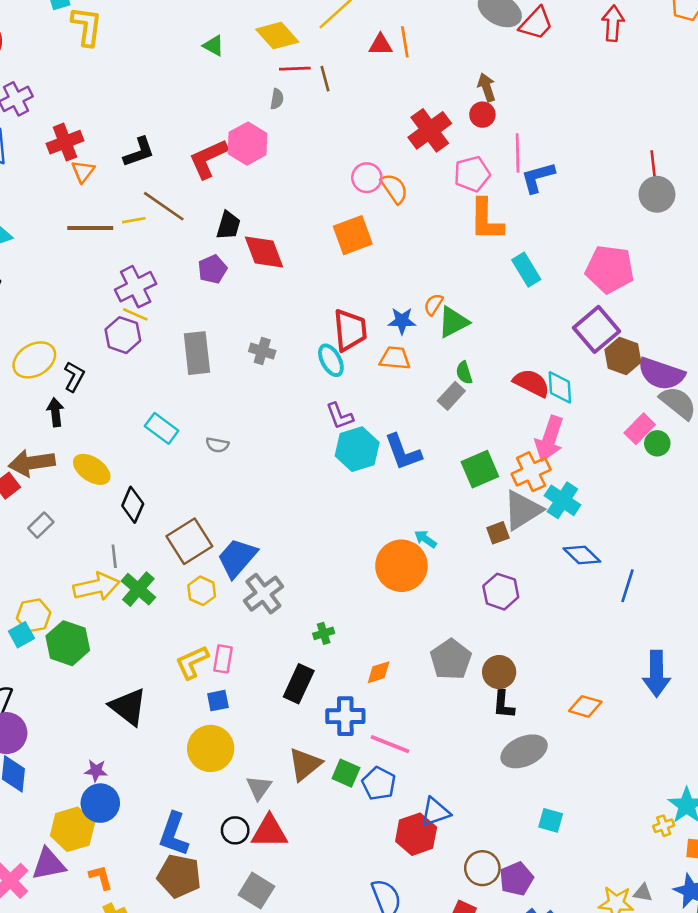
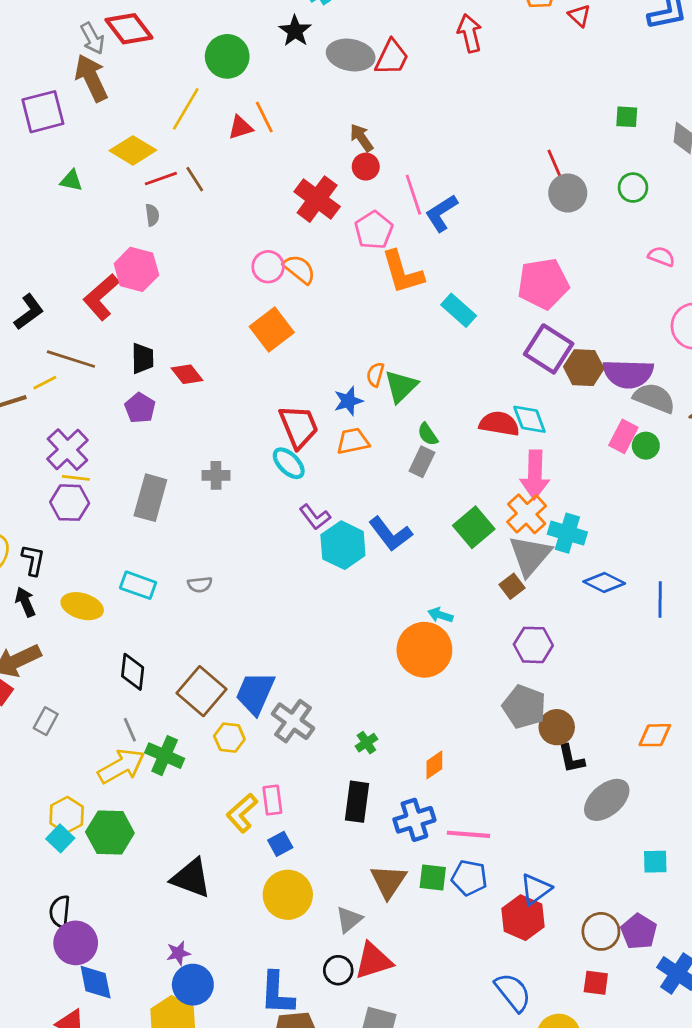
red diamond: (264, 252) -> (187, 374), size x0.7
gray rectangle: (197, 353) -> (150, 498), turned 39
yellow ellipse: (92, 469) -> (82, 606), moved
gray pentagon: (451, 659) -> (524, 707), moved
gray triangle: (259, 788) -> (349, 919), turned 32

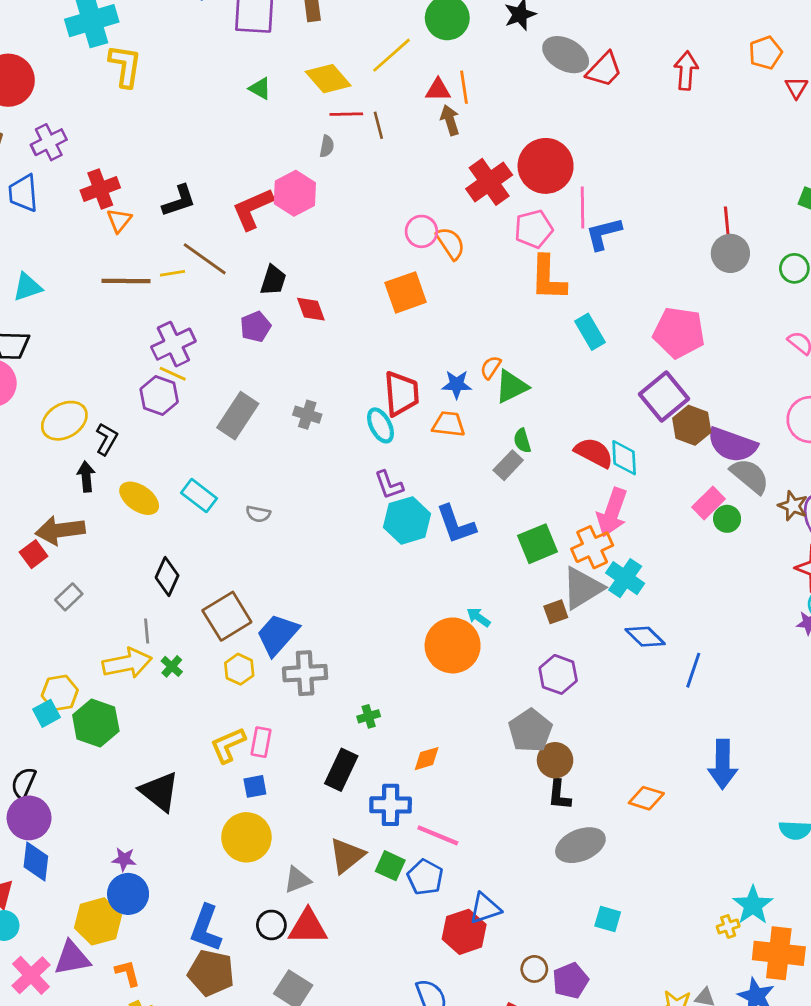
brown arrow: (361, 138) -> (450, 120), moved
red circle: (366, 167) -> (546, 166), size x2.0
gray cross: (293, 721) -> (305, 673), turned 33
green cross: (165, 756) -> (172, 666), size x0.6
brown circle: (601, 931) -> (534, 969), size x0.7

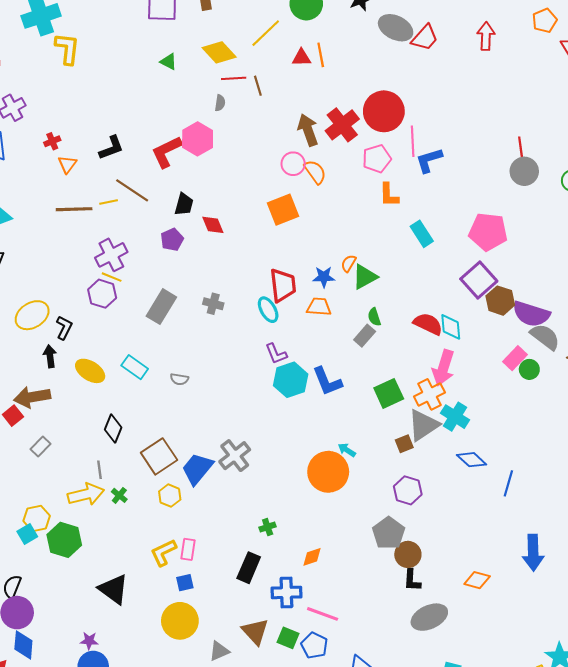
brown arrow: (450, 120) -> (308, 130), moved, size x1.4
red cross: (100, 189) -> (52, 141), size x0.6
orange L-shape: (548, 278) -> (389, 195), size x0.7
gray cross: (305, 673) -> (235, 456), moved, turned -32
brown triangle: (347, 856) -> (255, 632), turned -32

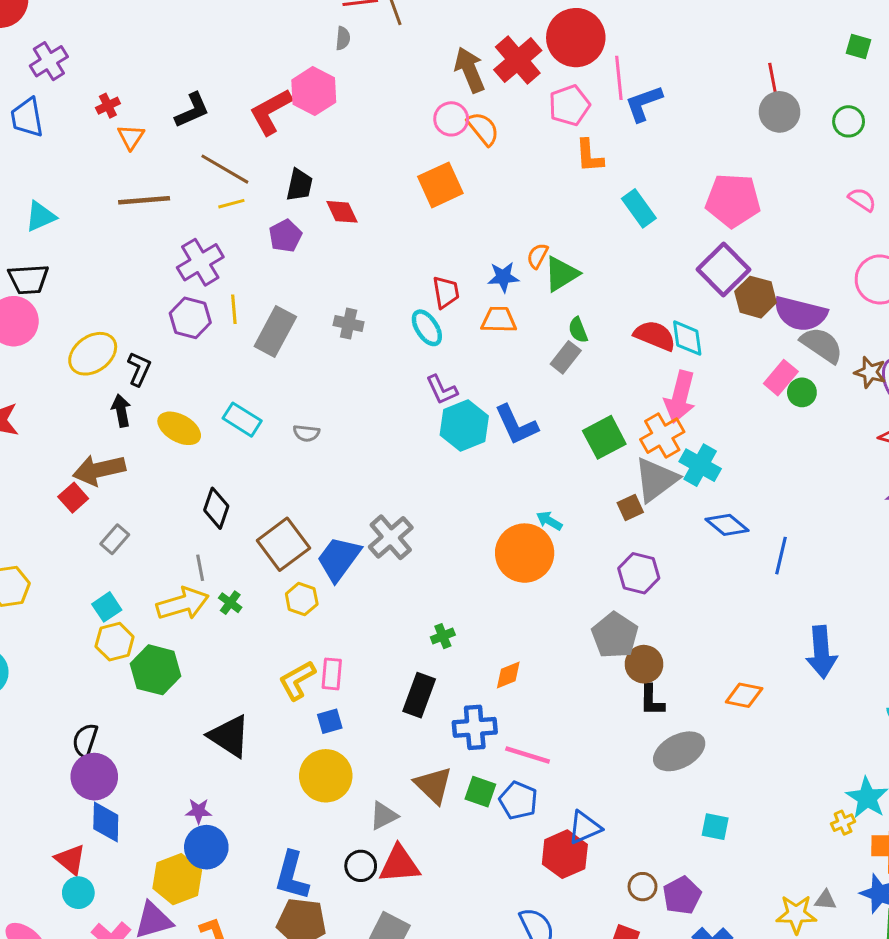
yellow line: (109, 202) -> (231, 204), moved
yellow line: (112, 277) -> (234, 309), moved, turned 66
red trapezoid: (283, 285) -> (446, 292), size x0.7
cyan square: (27, 534) -> (107, 607), moved

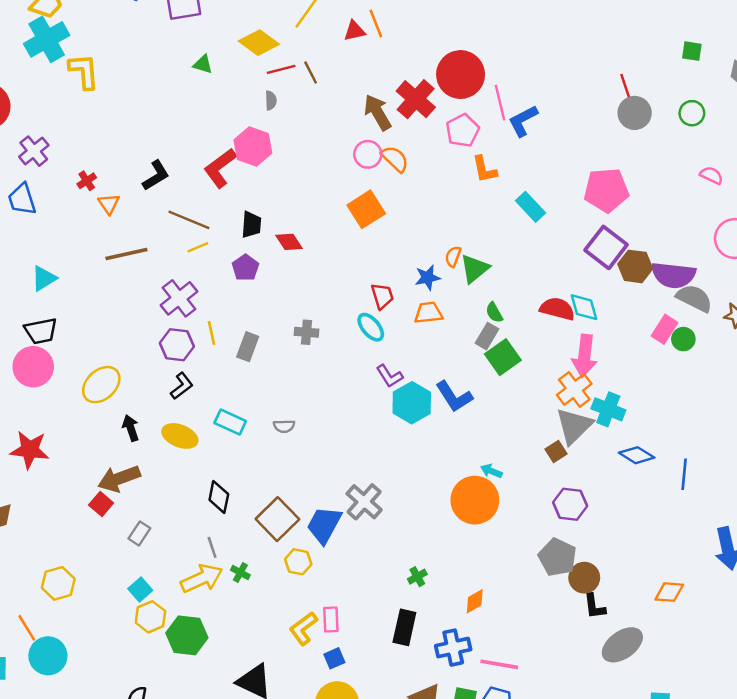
gray rectangle: (275, 332) -> (248, 347), size x0.7
black L-shape: (139, 369) -> (182, 386), moved, turned 36
green square: (604, 437) -> (503, 357), moved

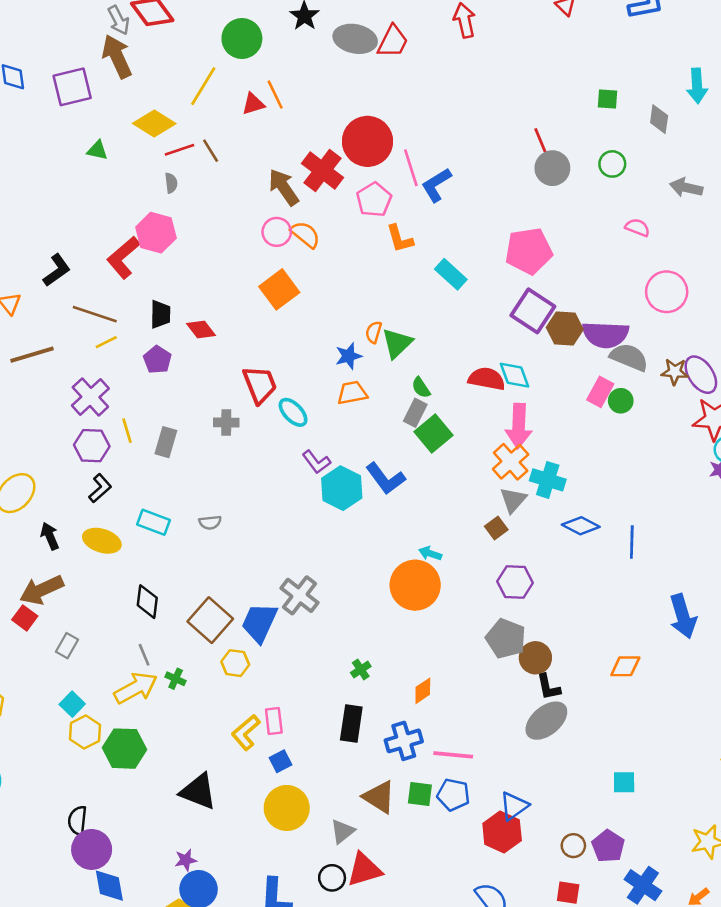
red trapezoid: (382, 296) -> (260, 385), moved, size x1.4
gray triangle: (574, 426) -> (513, 500), size x0.7
gray ellipse: (622, 645) -> (546, 721), moved

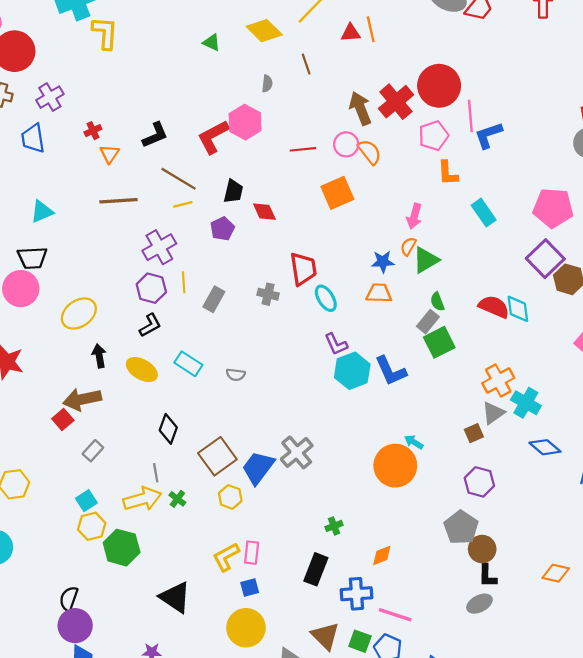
red line: (180, 150) -> (303, 149), moved
pink arrow: (519, 426) -> (414, 216), moved, size x0.7
gray ellipse: (546, 721) -> (479, 604), size x0.7

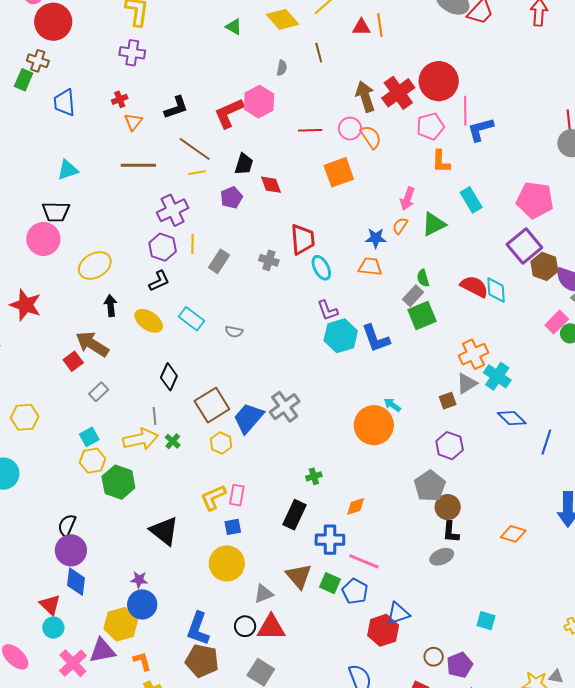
purple cross: (50, 97) -> (132, 53), moved, turned 35
green triangle: (426, 260) -> (434, 224), moved
brown arrow: (82, 399) -> (92, 344), turned 40

